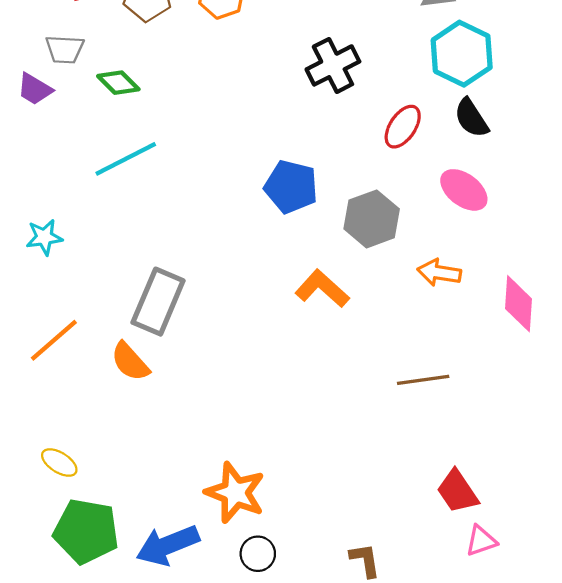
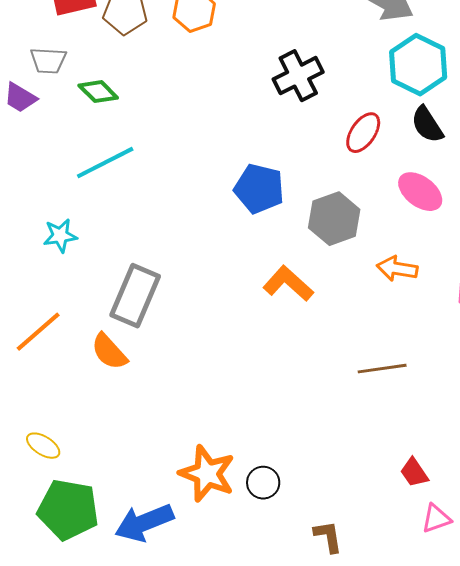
cyan star: (44, 237) -> (60, 236), moved
red trapezoid: (457, 491) -> (414, 473), size x0.7
black circle: (258, 554) -> (263, 483), moved

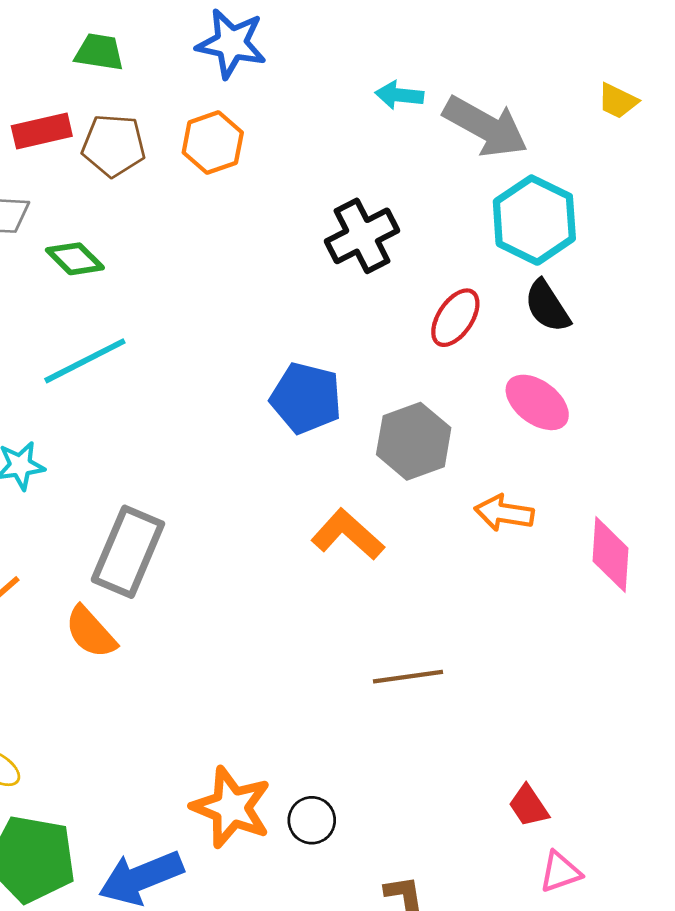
brown line: (382, 369) -> (408, 677), moved

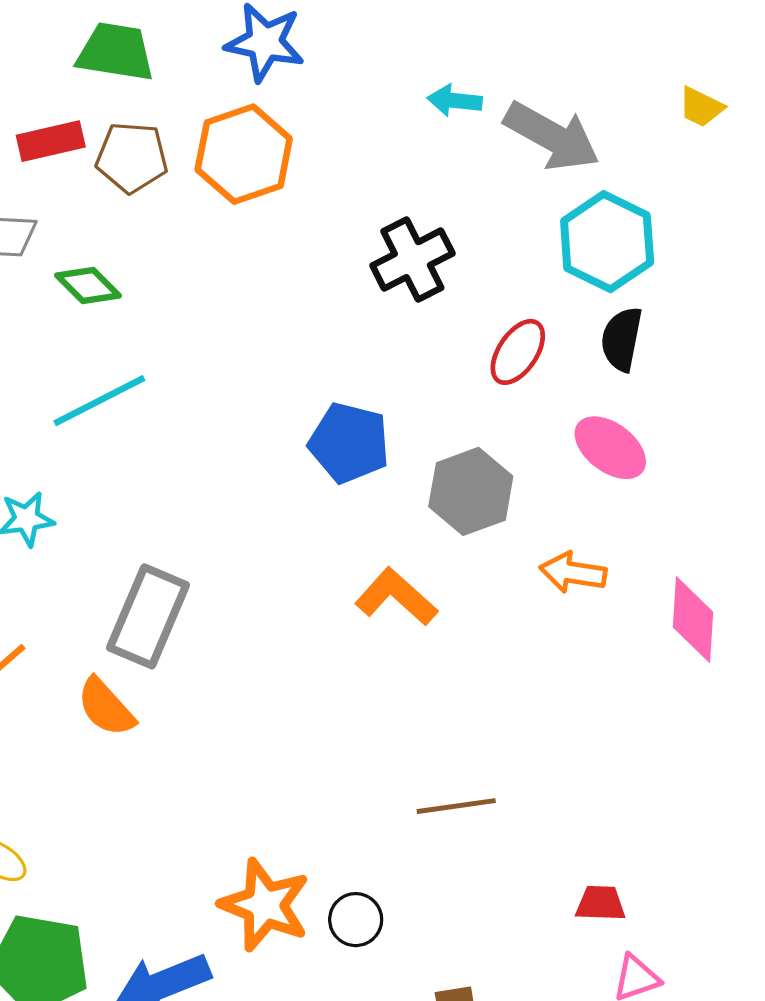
green trapezoid: (99, 52) -> (116, 52), size x1.4
orange hexagon: (213, 143) -> (244, 154), size x1.4
black semicircle: (547, 306) -> (622, 339), turned 44
brown line: (408, 677) -> (456, 806), moved
red trapezoid: (529, 806) -> (601, 903), turned 126

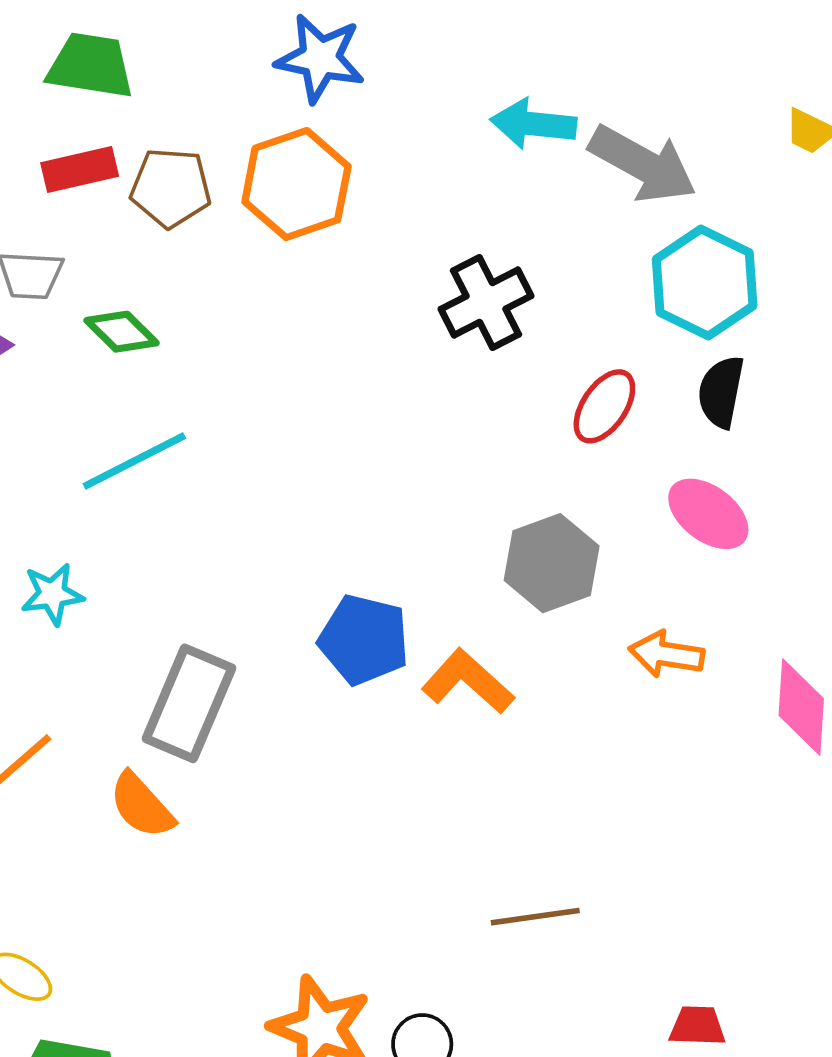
green trapezoid: (116, 52) -> (91, 66), moved
cyan arrow: (455, 101) -> (533, 124), size x1.4
blue pentagon: (349, 443) -> (364, 640), moved

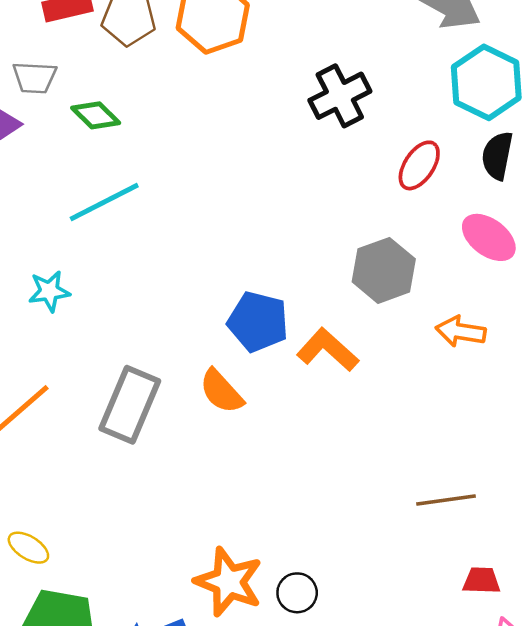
gray rectangle: (189, 703) -> (130, 405), moved
orange semicircle: (142, 805) -> (221, 391), moved
brown line: (535, 917) -> (446, 500), moved

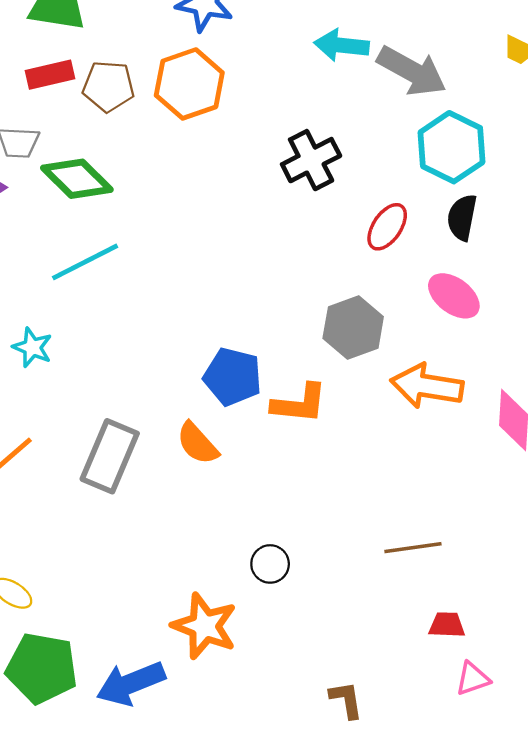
green diamond: (96, 115) -> (77, 179), size x1.5
cyan star: (49, 291) -> (32, 347), turned 30
orange arrow: (461, 331) -> (427, 386), size x1.5
orange L-shape: (328, 350) -> (299, 404), turned 144
black circle: (297, 593) -> (270, 564), moved

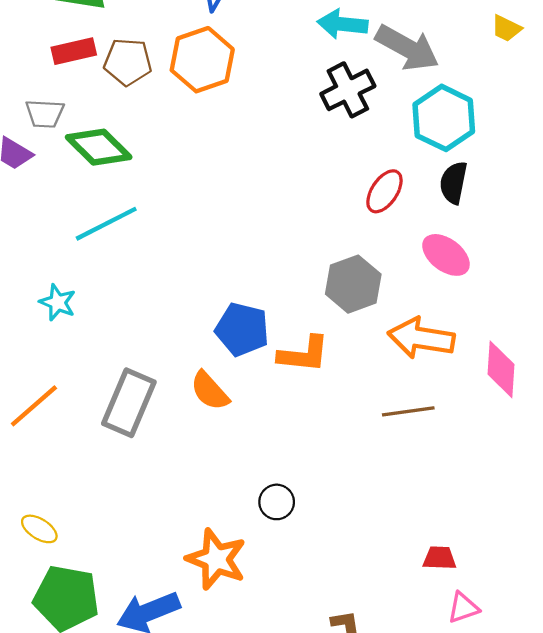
black cross: (311, 160) -> (348, 90), moved
brown line: (413, 548) -> (408, 411), moved

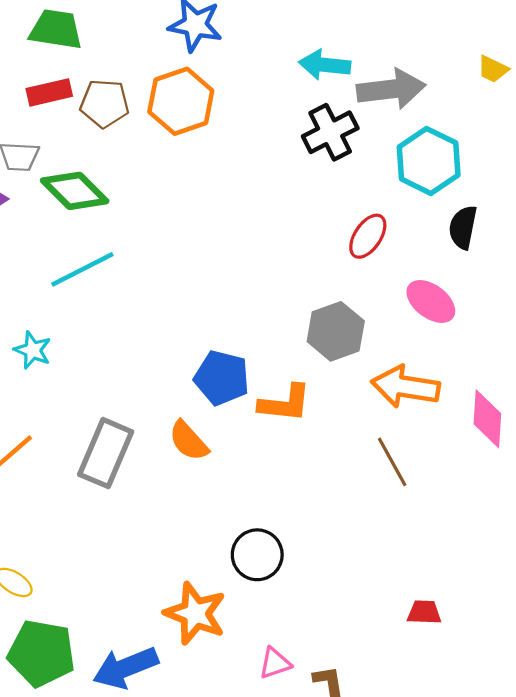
gray arrow: (407, 48) -> (391, 89), turned -36
black semicircle: (454, 183) -> (463, 227), moved
brown line: (408, 411) -> (392, 462), turned 69
black circle: (277, 502) -> (257, 555), size x1.4
pink triangle: (463, 608) -> (275, 663), moved

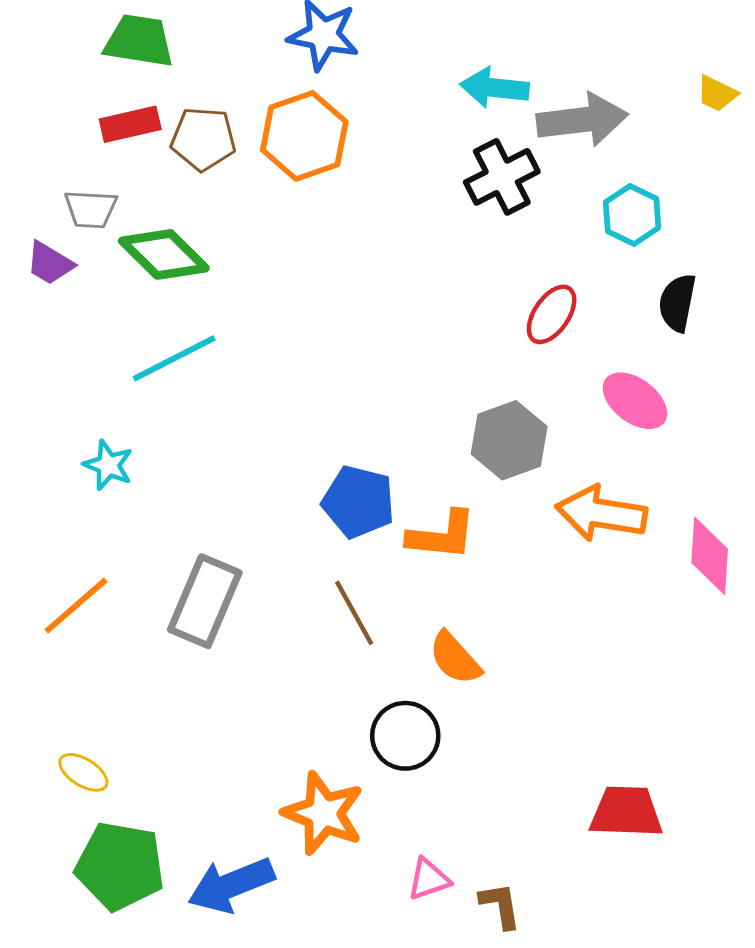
cyan hexagon: (429, 161) -> (632, 215), size x0.7
orange semicircle: (189, 441) -> (455, 658), moved
brown line: (392, 462) -> (354, 613), moved
red trapezoid: (424, 612) -> (626, 812), size x1.6

